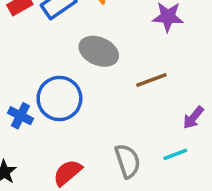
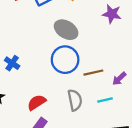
brown line: (151, 80) -> (93, 73), moved
blue circle: (59, 98) -> (65, 60), moved

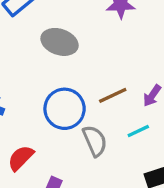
blue circle: (65, 60) -> (65, 109), moved
red semicircle: (37, 102) -> (21, 158), moved

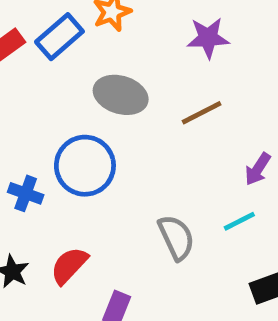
brown line: (113, 95) -> (202, 113), moved
blue circle: (65, 109) -> (85, 166), moved

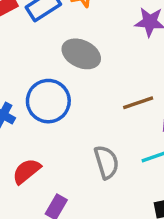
brown line: (202, 113) -> (138, 103), moved

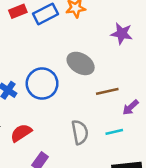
gray ellipse: (81, 54) -> (81, 63), moved

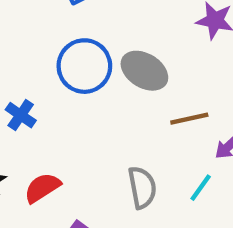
blue circle: (42, 84) -> (84, 66), moved
cyan line: (114, 132) -> (201, 188), turned -42

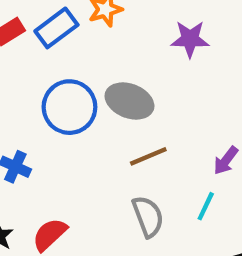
brown line: (189, 119) -> (148, 156), moved

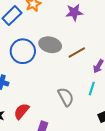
brown line: (148, 156) -> (77, 53), moved

